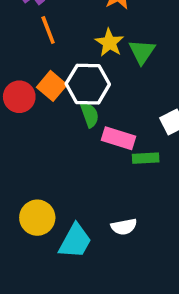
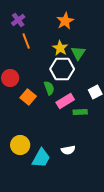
white hexagon: (88, 84) -> (62, 69), moved
orange square: (52, 86) -> (28, 97), moved
pink rectangle: (118, 138) -> (65, 101), turned -48

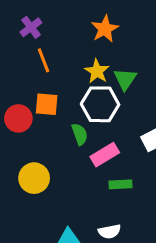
orange square: (28, 97) -> (47, 104), moved, turned -35
green rectangle: (80, 112) -> (120, 184), moved
yellow circle: (20, 145) -> (34, 178), moved

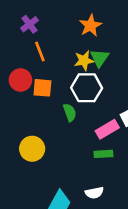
yellow star: (97, 71) -> (84, 61), turned 30
green triangle: (125, 79) -> (100, 58), moved
red circle: (18, 118) -> (20, 80), moved
pink rectangle: (105, 155) -> (107, 129), moved

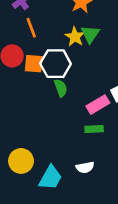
yellow star: (84, 61) -> (75, 37), turned -30
white hexagon: (87, 88) -> (56, 64), moved
yellow circle: (32, 149) -> (21, 161), moved

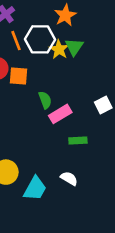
white hexagon: (56, 64) -> (40, 39), moved
pink rectangle: (98, 105) -> (60, 114), moved
white semicircle: (85, 167) -> (69, 178), turned -138

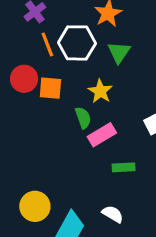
yellow star: (59, 49) -> (100, 91), moved

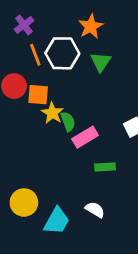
yellow star: (100, 91) -> (52, 113), moved

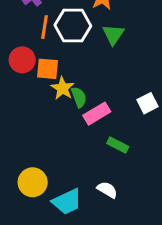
orange line: (35, 55) -> (45, 27), turned 30
green rectangle: (105, 167) -> (118, 145), turned 30
cyan trapezoid: (57, 221) -> (67, 202), turned 36

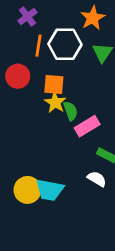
orange square: (48, 69) -> (54, 84), moved
white semicircle: (107, 190) -> (97, 179), moved
cyan trapezoid: (67, 202) -> (50, 190), moved, turned 36

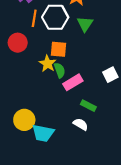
orange square: (54, 84) -> (58, 49), moved
yellow circle: (27, 190) -> (24, 120), moved

